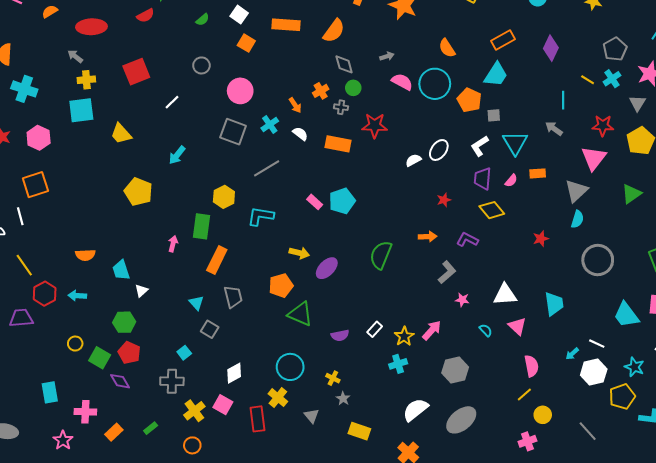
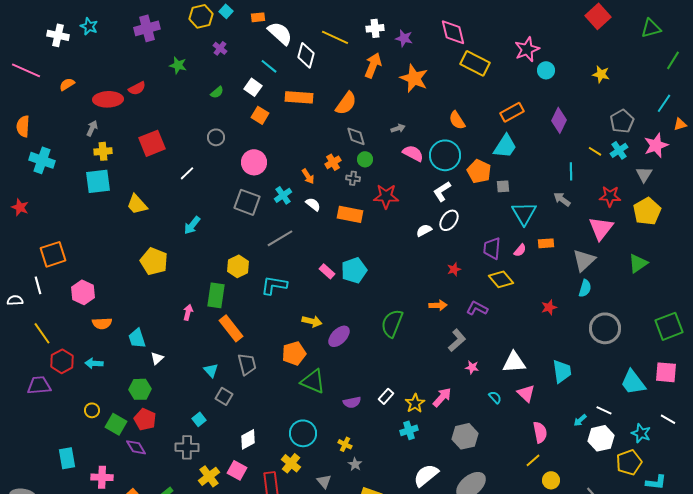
red semicircle: (145, 16) -> (137, 88), moved
gray arrow: (75, 56) -> (92, 128), turned 77
pink hexagon: (39, 138) -> (83, 292), moved
white L-shape: (480, 146) -> (442, 191), moved
orange rectangle: (217, 260) -> (231, 328), turned -64

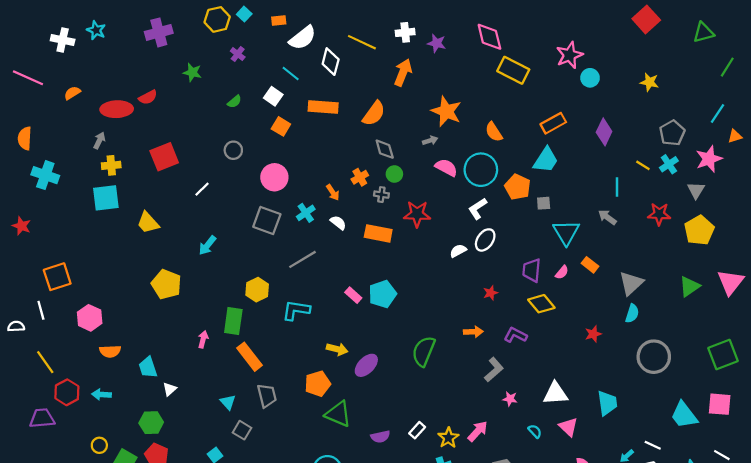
white semicircle: (280, 33) -> (303, 38), turned 100
orange star: (414, 78) -> (446, 111), moved
pink triangle: (601, 228) -> (731, 282), moved
orange rectangle: (546, 243) -> (590, 265), turned 42

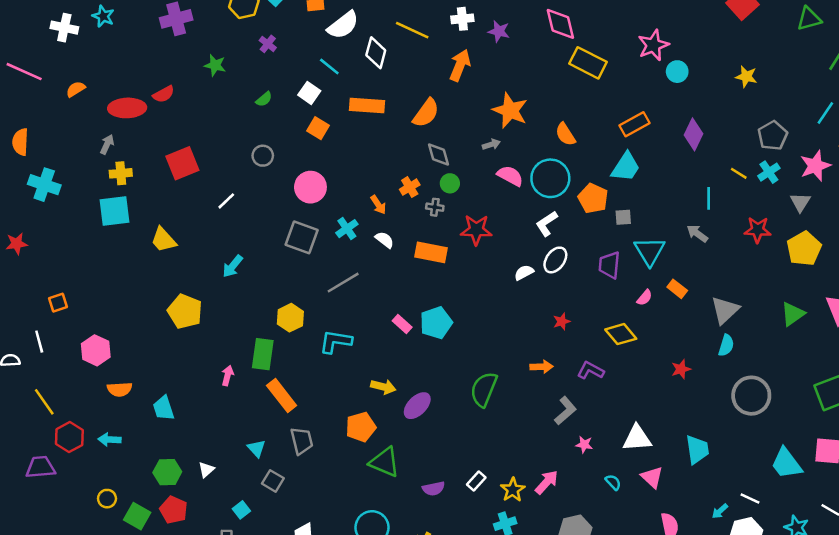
red star: (22, 226) -> (17, 244), turned -30
purple trapezoid: (532, 270) -> (609, 265), moved
orange square: (57, 277) -> (58, 303), size x0.6
white triangle: (170, 389) -> (206, 470), moved

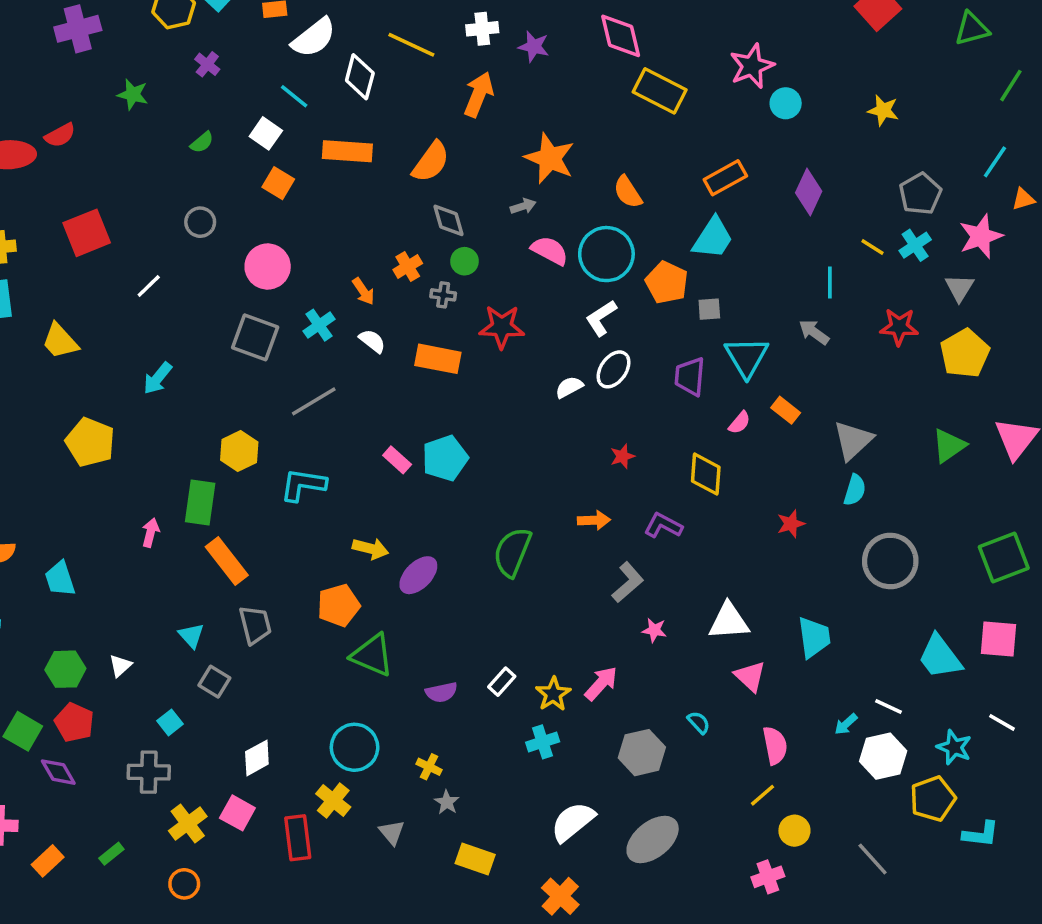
yellow diamond: (621, 334) -> (706, 474), turned 44
cyan semicircle: (613, 482) -> (699, 722), moved

